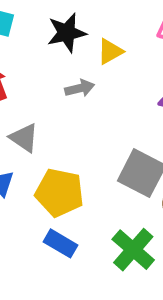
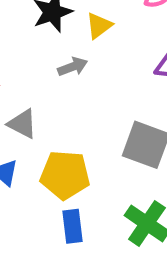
blue rectangle: (61, 243) -> (73, 226), turned 60

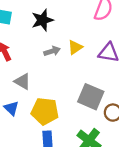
yellow triangle: (99, 26) -> (75, 47), moved

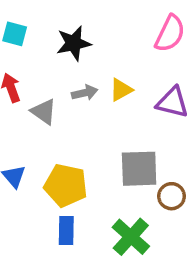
gray triangle: (23, 81) -> (44, 112), moved
gray square: (91, 97) -> (139, 169), turned -30

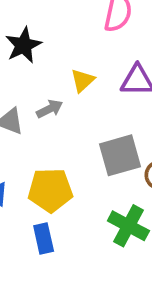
gray arrow: (85, 93) -> (50, 109), moved
blue rectangle: (66, 231) -> (44, 239), moved

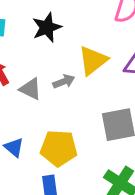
yellow triangle: (82, 80) -> (93, 60), size x1.5

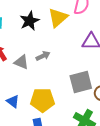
yellow triangle: (93, 60) -> (58, 18), moved

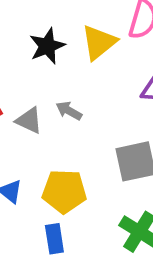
gray arrow: (43, 56) -> (69, 111), turned -128

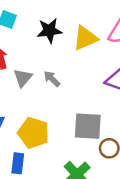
gray triangle: (29, 121) -> (23, 78), turned 30

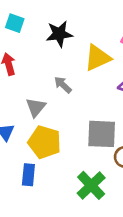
yellow triangle: (85, 38) -> (98, 58), moved
gray triangle: (23, 78) -> (36, 107), moved

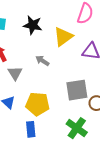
black star: (59, 34) -> (33, 25), turned 30
gray triangle: (36, 107) -> (15, 73), moved

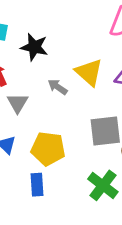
black star: (33, 25) -> (34, 47), moved
yellow triangle: (63, 37) -> (89, 72), moved, turned -45

